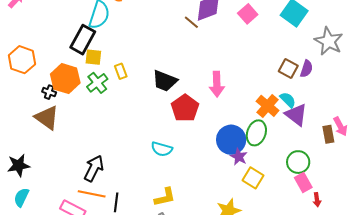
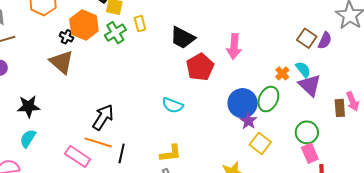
orange cross: (268, 106) -> (282, 73), size x0.6

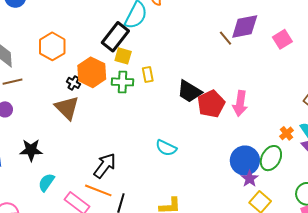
green cross: (115, 33) -> (123, 82), turned 30
red pentagon: (200, 67) -> (211, 104), moved
cyan semicircle: (173, 105) -> (166, 148), moved
cyan semicircle: (28, 139) -> (46, 182), moved

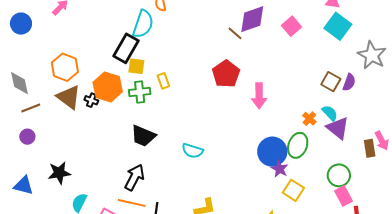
black trapezoid: (189, 91) -> (143, 136), moved
red pentagon: (211, 104) -> (226, 74), moved
brown triangle: (67, 108) -> (69, 97), moved

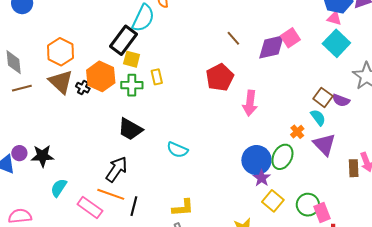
purple diamond: (252, 19) -> (271, 47), moved
purple semicircle: (349, 82) -> (341, 100), turned 84
cyan semicircle: (330, 113) -> (318, 118), moved
purple circle: (27, 137) -> (19, 153), moved
green circle: (339, 175) -> (308, 205), moved

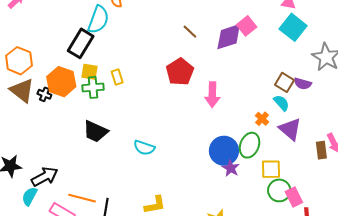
yellow square: (132, 59) -> (89, 72), moved
black arrow: (117, 169) -> (45, 177), moved, turned 32
yellow square: (273, 201) -> (271, 169), moved, turned -35

